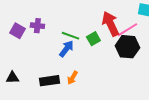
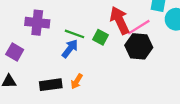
purple cross: (37, 26) -> (37, 23), size x1.5
purple square: (17, 31) -> (15, 52), moved
green square: (93, 39) -> (100, 37), turned -32

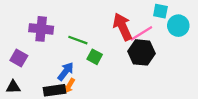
green square: (100, 37) -> (95, 57), moved
blue arrow: (70, 49) -> (66, 71), moved
orange arrow: (77, 81) -> (69, 86), moved

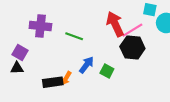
green square: (95, 57) -> (107, 71), moved
blue arrow: (66, 71) -> (86, 65), moved
black triangle: (13, 87) -> (17, 68), moved

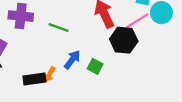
pink line: (132, 30) -> (137, 21), moved

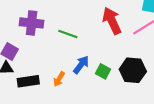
black hexagon: (124, 40) -> (133, 70), moved
black rectangle: (34, 79) -> (28, 81), moved

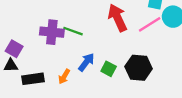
purple cross: (32, 23) -> (52, 32), moved

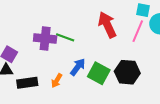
pink line: (150, 24) -> (138, 31), turned -35
green square: (109, 69) -> (99, 73), size x1.5

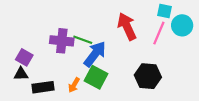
blue arrow: (78, 67) -> (95, 54), moved, size x1.4
green square: (99, 73) -> (96, 77), moved

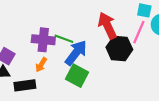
black hexagon: (148, 76) -> (119, 48), moved
orange arrow: (74, 85) -> (41, 65), moved

